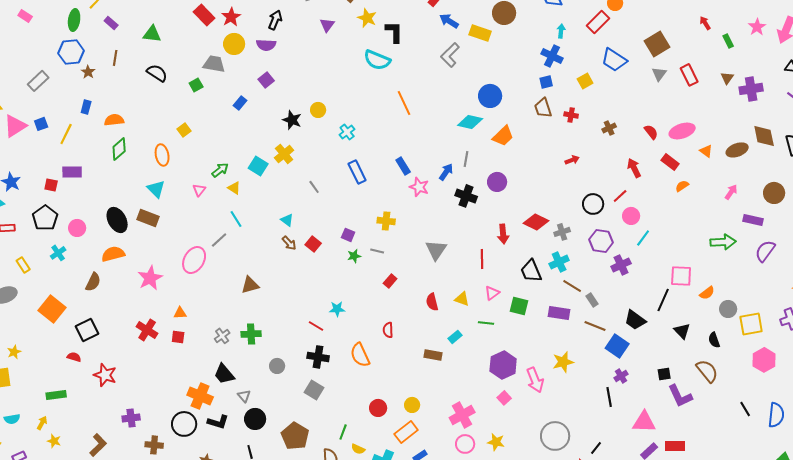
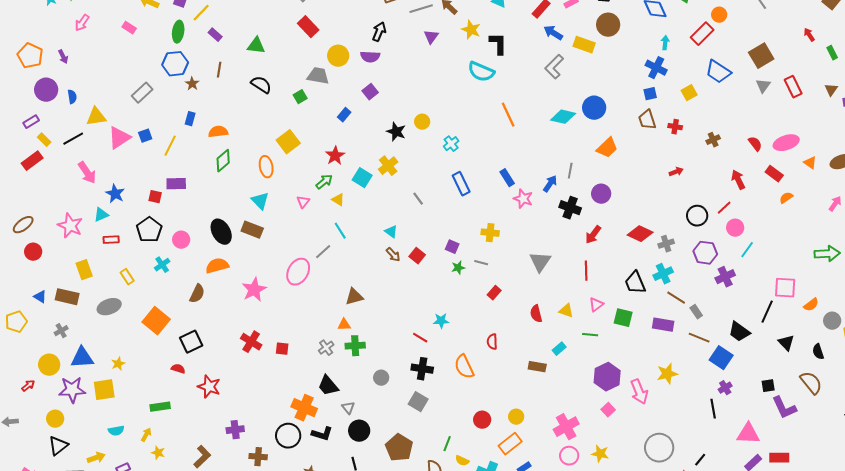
red star: (231, 17) -> (335, 156), moved
cyan diamond: (470, 122) -> (563, 117), moved
yellow square: (184, 130) -> (288, 142), size x1.6
red arrow: (503, 234) -> (593, 235), moved, turned 42
orange triangle: (180, 313) -> (344, 325), moved

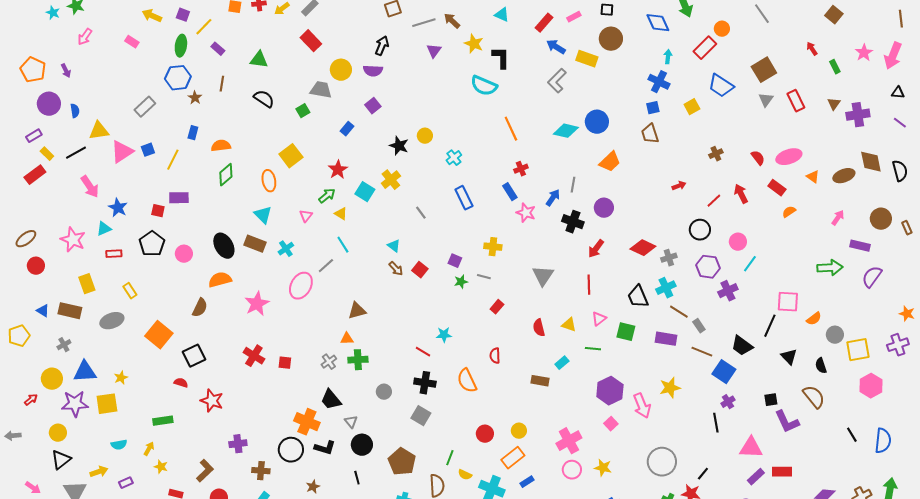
red cross: (675, 127) -> (521, 169), moved, turned -32
red line: (724, 208) -> (714, 201), moved
cyan cross: (162, 265) -> (286, 249), moved

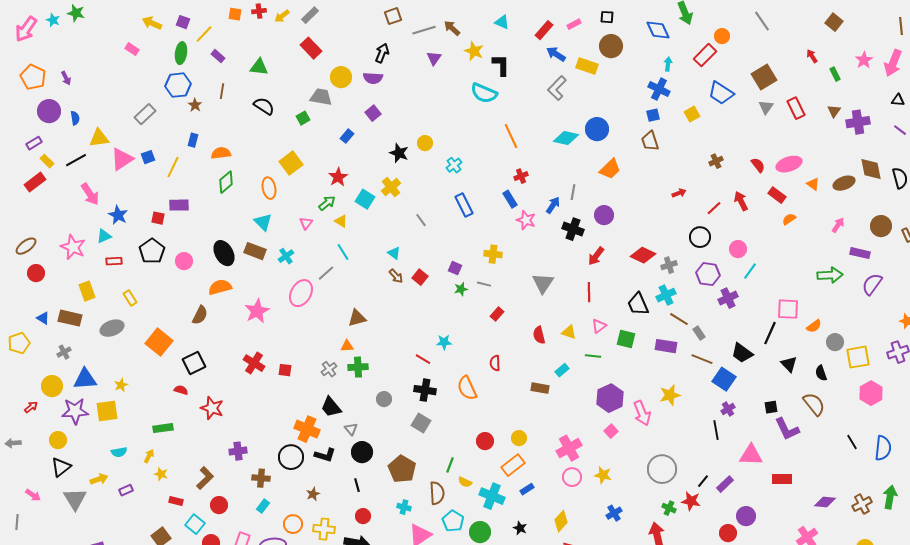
pink arrow: (85, 37) -> (26, 29), moved, size x1.5
purple rectangle: (756, 477) -> (725, 484), moved

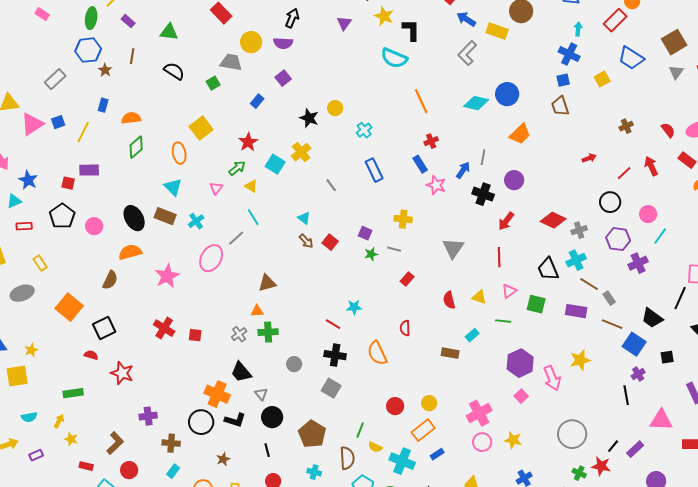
black square: (771, 407) -> (667, 357), moved

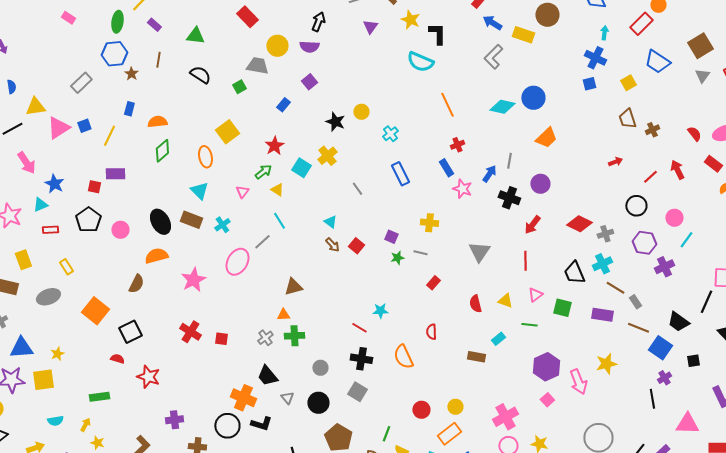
brown trapezoid: (560, 106) -> (627, 119), moved
black circle: (272, 417) -> (318, 403), moved

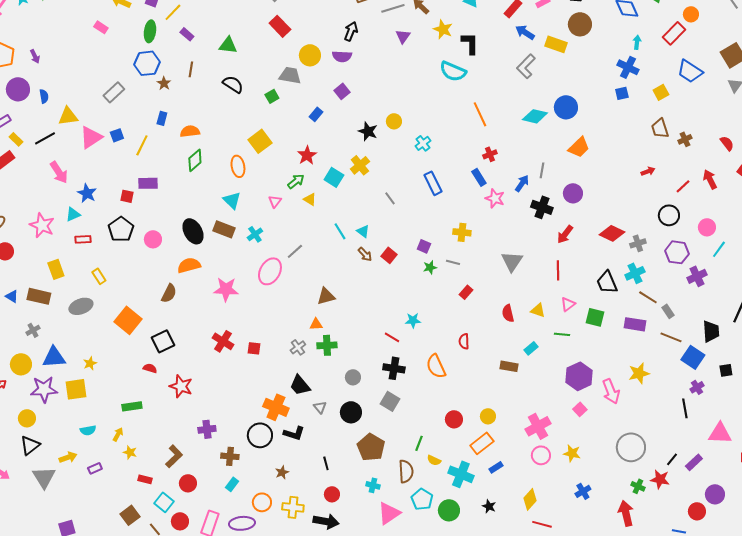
cyan line: (279, 221) -> (340, 231), moved
pink star: (193, 280) -> (226, 289), turned 30
black trapezoid: (678, 322) -> (711, 331), turned -130

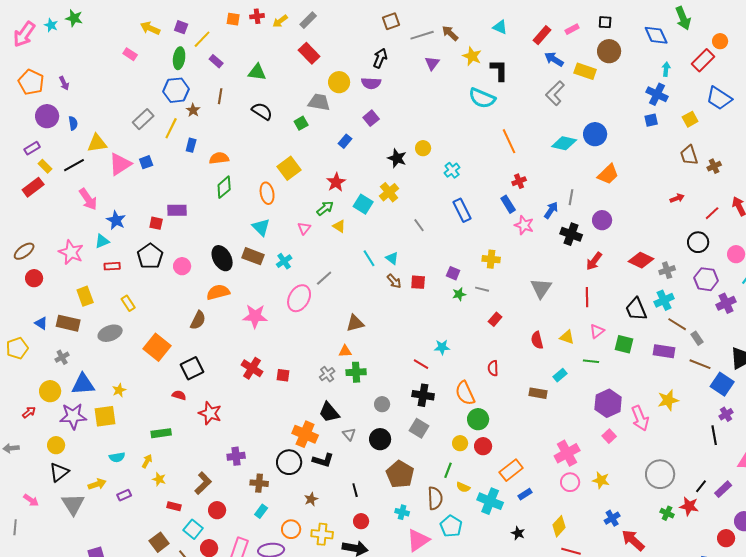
yellow line: (142, 145) -> (171, 128), moved
red square: (389, 255) -> (418, 282), turned -35
yellow circle: (488, 416) -> (460, 443), moved
green circle: (449, 510) -> (478, 419), moved
red arrow: (626, 513) -> (633, 540), moved, turned -35

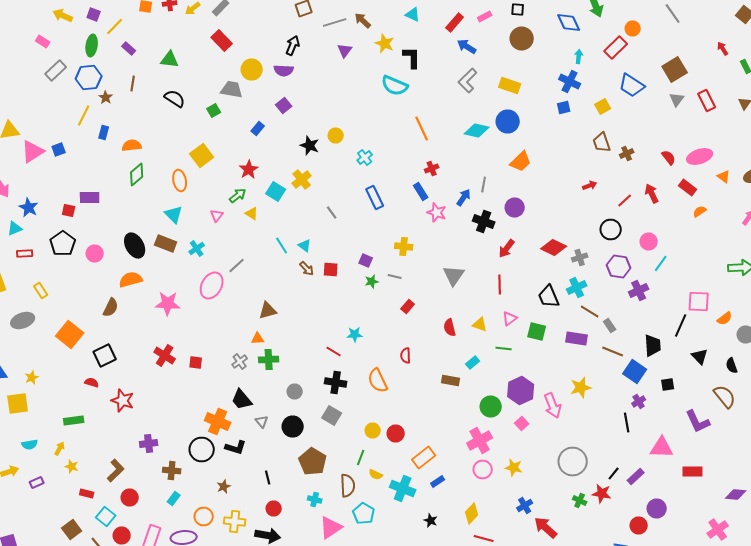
yellow rectangle: (585, 71) -> (510, 86), moved
gray rectangle: (143, 119) -> (56, 70), moved
green circle: (478, 419) -> (491, 406), moved

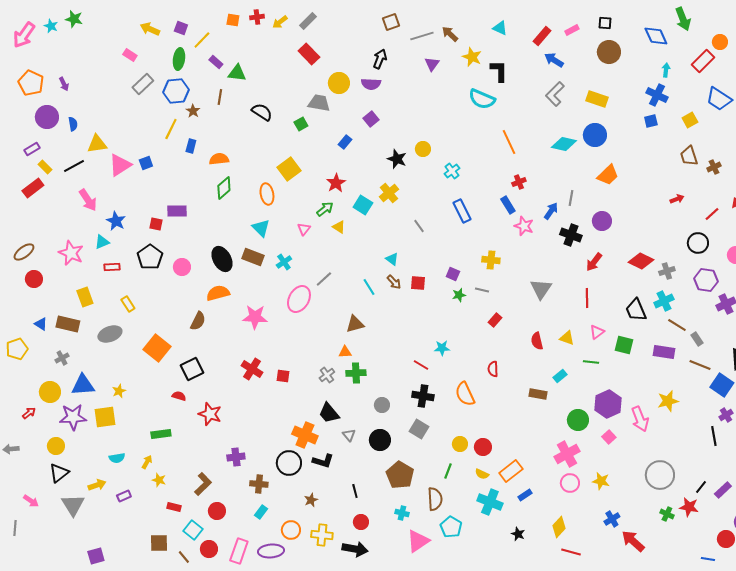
green triangle: (170, 60) -> (237, 73), moved
cyan line: (282, 246) -> (369, 287), moved
yellow semicircle: (376, 474) -> (482, 474), moved
brown square: (72, 530) -> (159, 543), turned 36

